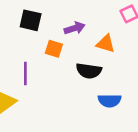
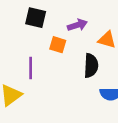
black semicircle: (89, 71) -> (91, 66), turned -95

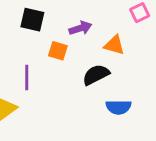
black semicircle: (91, 66) -> (96, 75), turned -120

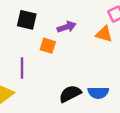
orange triangle: (114, 45) -> (104, 34), moved
black semicircle: (96, 75) -> (70, 94), moved

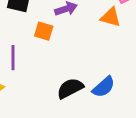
blue semicircle: (98, 93) -> (104, 87), turned -42

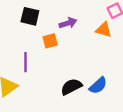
orange square: (44, 31) -> (50, 41), turned -32

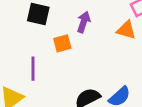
purple arrow: (68, 23) -> (84, 22), turned -54

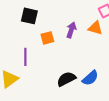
purple arrow: (84, 22) -> (71, 30), moved

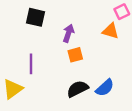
purple arrow: (71, 30) -> (68, 33), moved
orange square: (47, 38) -> (75, 55), moved

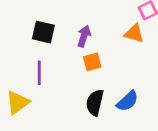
black square: (36, 17) -> (43, 32), moved
black semicircle: (78, 89) -> (95, 103), turned -50

